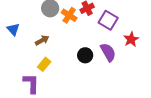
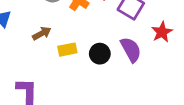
yellow rectangle: (44, 64) -> (67, 50), moved, turned 40

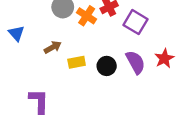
red star: (162, 32) -> (164, 58), moved

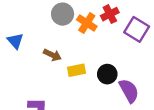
brown arrow: (53, 47) -> (52, 55), turned 54
purple semicircle: (135, 62) -> (129, 91), moved

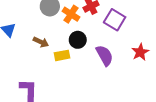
black circle: (107, 74) -> (78, 40), moved
purple semicircle: (129, 91) -> (105, 55), moved

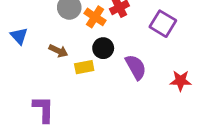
purple square: (115, 20) -> (163, 24), moved
red star: (140, 52) -> (181, 81), moved, turned 30

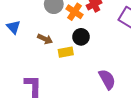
purple semicircle: (136, 67) -> (107, 79), moved

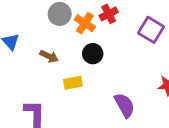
yellow rectangle: (66, 52) -> (73, 83), moved

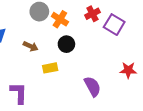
red cross: (109, 14) -> (92, 14), moved

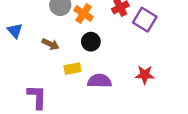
red star: (128, 70) -> (145, 75), moved
purple semicircle: (92, 86) -> (99, 81), moved, turned -60

